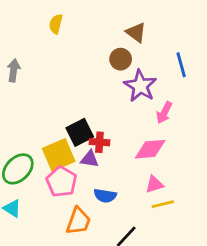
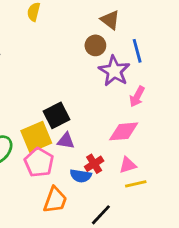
blue line: (181, 65) -> (137, 51), moved
red cross: (99, 142) -> (94, 164), moved, turned -36

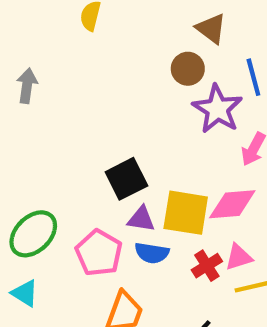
yellow square: (36, 137) -> (186, 213), moved, turned 32
red cross: (94, 164) -> (207, 266), moved
blue semicircle: (81, 176) -> (152, 253), moved

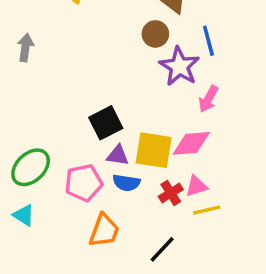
pink pentagon: (99, 253) -> (84, 183), turned 30

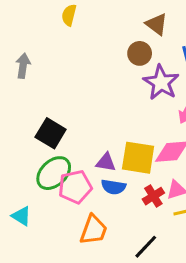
black square: (106, 123) -> (51, 133), moved, turned -32
green ellipse: (31, 167) -> (54, 173), moved

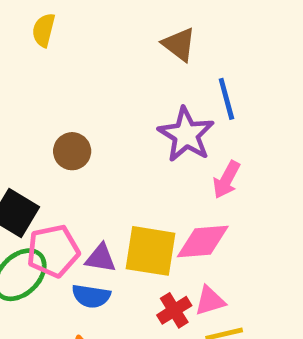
brown circle: (140, 53) -> (72, 151), moved
pink pentagon: (75, 187) -> (53, 251), moved
blue semicircle: (114, 187) -> (91, 296), moved

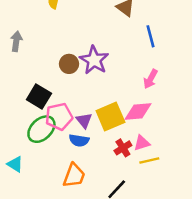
purple star: (186, 135) -> (94, 60), moved
yellow square: (150, 251) -> (110, 117), turned -32
purple triangle: (101, 258) -> (84, 120), turned 42

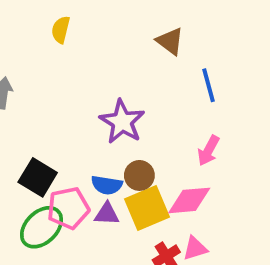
brown circle: (69, 64) -> (139, 175), moved
purple triangle: (84, 120) -> (107, 214), turned -48
blue semicircle: (79, 140) -> (107, 185), moved

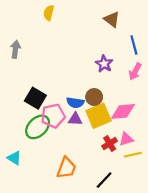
purple star: (122, 122) -> (104, 64), moved, size x0.7
pink arrow: (208, 151) -> (135, 72), moved

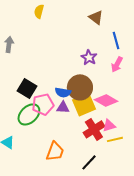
brown circle: (94, 97) -> (80, 87), size x1.6
pink diamond: (123, 111) -> (106, 100), turned 35
red cross: (110, 144) -> (94, 129), size x1.5

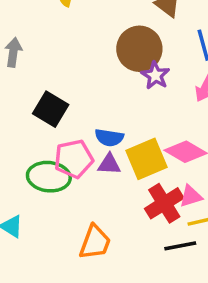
brown circle: (80, 87) -> (139, 49), moved
black square: (27, 88) -> (51, 109), moved
green ellipse: (29, 114) -> (49, 177), turned 50
black line: (89, 162) -> (180, 246), moved, turned 36

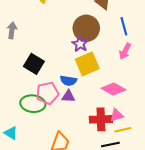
purple star: (155, 75) -> (80, 44), moved
yellow square: (146, 159) -> (87, 64), moved
red cross: (164, 203) -> (101, 119), turned 30

